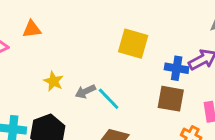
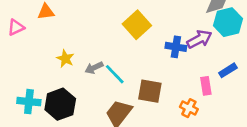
yellow square: (133, 44) -> (137, 25), turned 32
brown square: (171, 99) -> (150, 91), moved

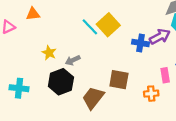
cyan line: (115, 74) -> (90, 27), moved
black hexagon: (60, 104) -> (61, 82), moved
orange cross: (189, 108) -> (151, 94), turned -32

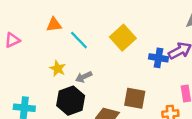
orange triangle: (33, 14) -> (54, 25), moved
cyan line: (90, 27) -> (79, 40), moved

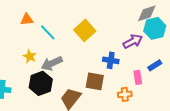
blue cross: (159, 58) -> (111, 60), moved
gray arrow: (84, 77) -> (52, 63), size x1.5

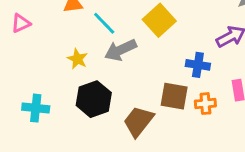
gray arrow: (52, 63) -> (121, 50), moved
orange cross: (125, 94) -> (205, 104), moved

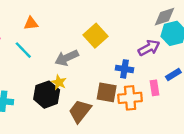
cyan line: (104, 23) -> (23, 50), moved
yellow star: (77, 59) -> (59, 82), moved
orange cross: (205, 104) -> (130, 98), size x1.5

